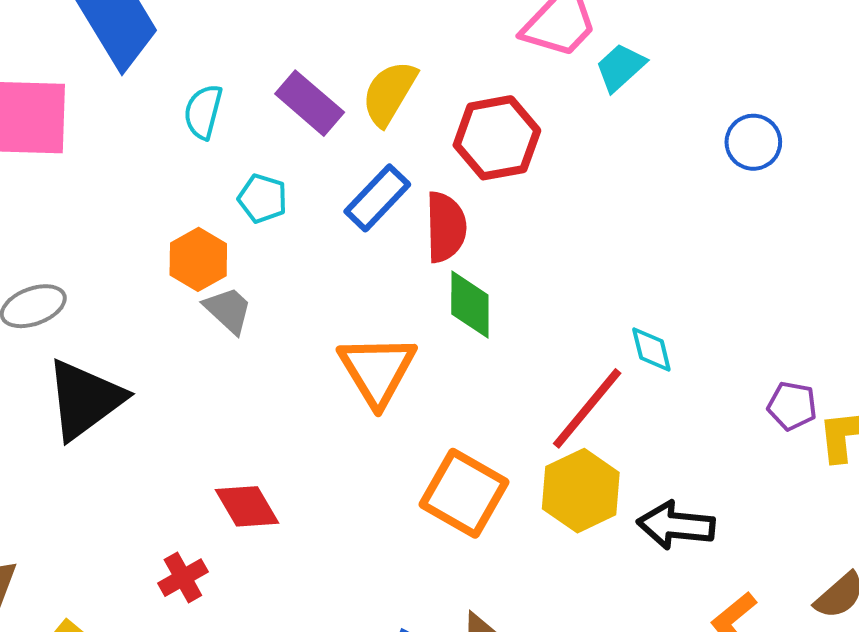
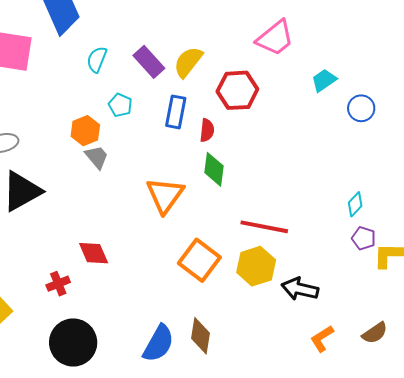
cyan trapezoid: (620, 67) -> (324, 80), moved
blue rectangle: (377, 198) -> (176, 112), turned -40
red semicircle: (446, 227) -> (207, 130), size x0.7
cyan diamond: (651, 350) -> (355, 204), moved, turned 50
red line: (587, 408) -> (264, 227), turned 54

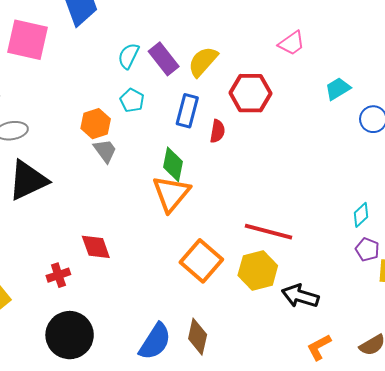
pink trapezoid: (275, 38) -> (292, 43), size x0.7
cyan semicircle: (97, 59) -> (128, 56), moved
green diamond: (214, 169) -> (173, 164), moved

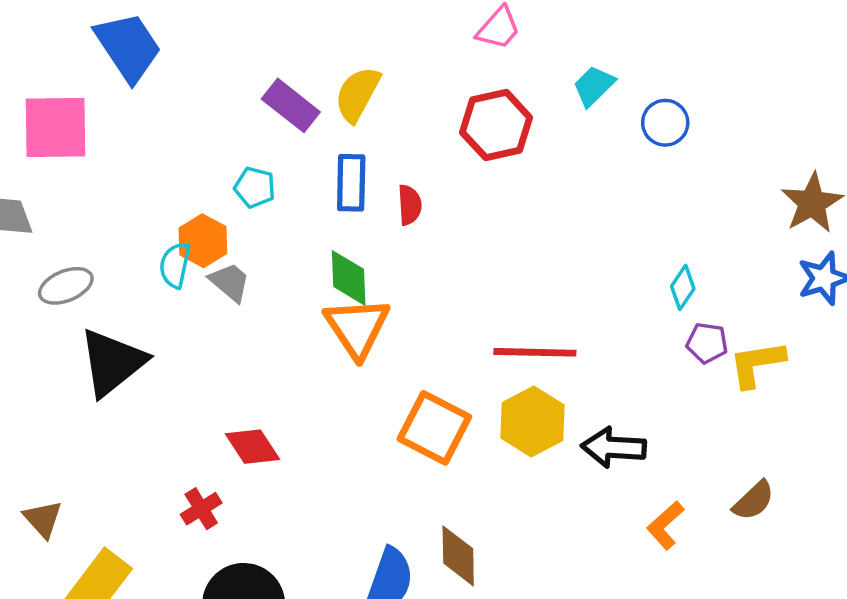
cyan semicircle: (128, 56) -> (175, 265), moved
red hexagon: (250, 93) -> (496, 125), moved

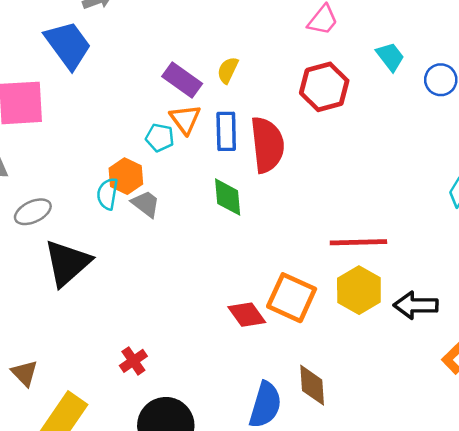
cyan trapezoid: (594, 86) -> (390, 57), turned 100
yellow semicircle: (358, 94) -> (228, 70), size x0.7
red semicircle: (410, 205) -> (267, 145), size x2.0
orange triangle: (357, 328) -> (185, 119), moved, size x0.7
red diamond: (252, 447) -> (247, 315), moved

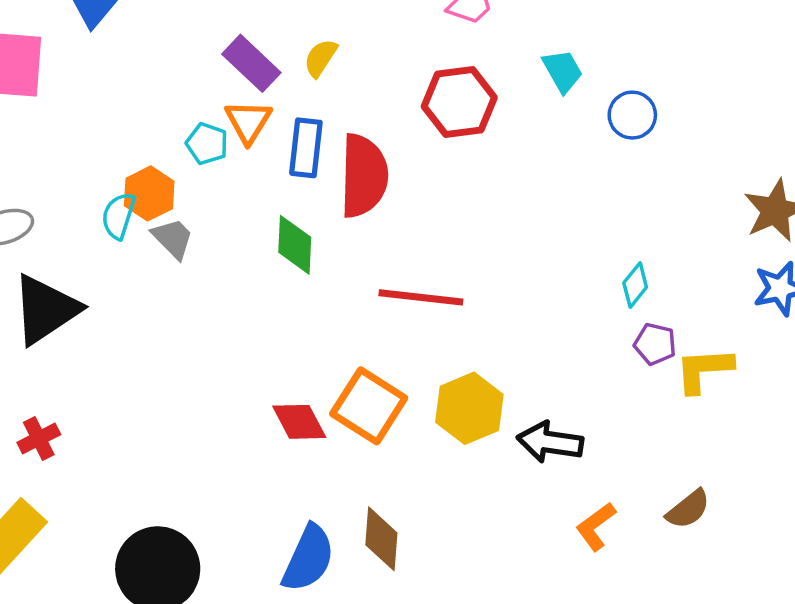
red line: (358, 242) -> (421, 297), moved
red cross: (133, 361) -> (39, 438), moved

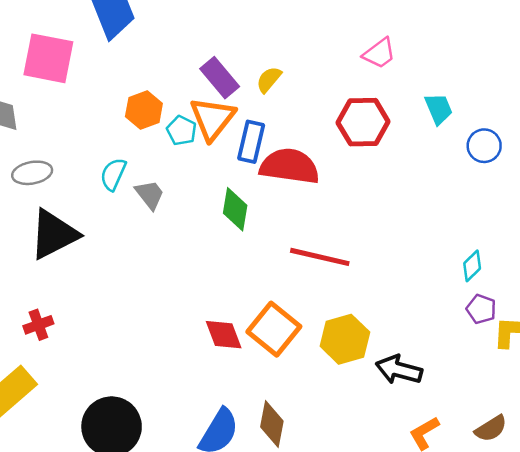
orange triangle: (248, 122) -> (213, 118), size x1.4
red semicircle: (364, 176) -> (290, 166), turned -90
orange hexagon: (149, 193) -> (144, 110), moved

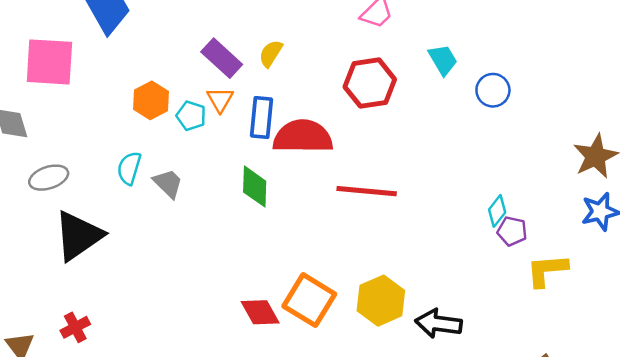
orange triangle: (213, 118) -> (220, 100), size x0.6
red line: (320, 257) -> (367, 191), moved
purple pentagon: (481, 309) -> (512, 231), moved

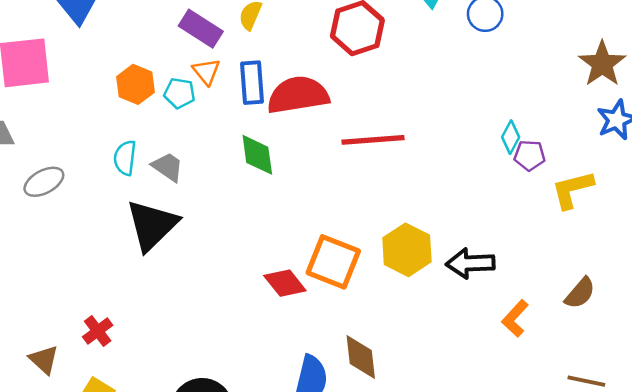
black triangle: (78, 236) -> (152, 225), moved

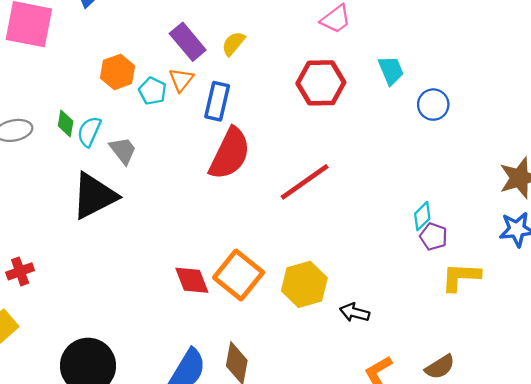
red semicircle: (298, 95) -> (230, 154), moved, turned 108
red line: (373, 140) -> (305, 182), turned -48
green diamond: (257, 155) -> (66, 124), moved, size x0.7
black arrow: (470, 263) -> (355, 313), size x0.7

